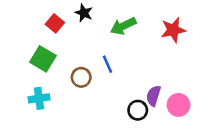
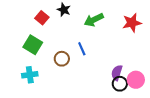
black circle: (138, 110) -> (120, 84), moved

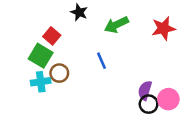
red square: (42, 18) -> (52, 36), moved
brown circle: (62, 59) -> (59, 73), moved
cyan cross: (30, 75) -> (41, 82), moved

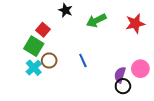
blue line: (101, 61) -> (83, 60), moved
cyan cross: (41, 82) -> (34, 68), turned -35
pink circle: (168, 99) -> (140, 69), moved

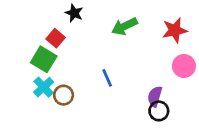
black star: (66, 10) -> (74, 13), moved
brown circle: (49, 60) -> (64, 95), moved
pink circle: (140, 69) -> (184, 66), moved

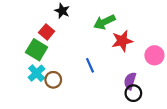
red star: (175, 30) -> (122, 41), moved

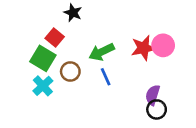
green arrow: (104, 22) -> (102, 52), moved
pink circle: (154, 55) -> (163, 45), moved
brown circle: (53, 80) -> (70, 72), moved

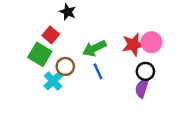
cyan cross: (43, 86) -> (53, 81), moved
black circle: (157, 109) -> (145, 71), moved

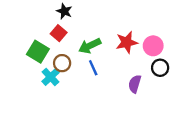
red square: (51, 35) -> (59, 33), moved
pink circle: (151, 42) -> (153, 46), moved
black circle: (145, 71) -> (160, 68), moved

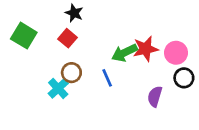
green arrow: (90, 46) -> (124, 53), moved
green square: (38, 52) -> (24, 36), moved

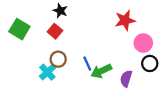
red star: (146, 49) -> (125, 20), moved
green arrow: (124, 53) -> (101, 71), moved

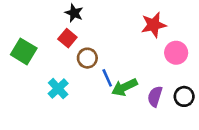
green square: (19, 29) -> (24, 51), moved
brown circle: (58, 59) -> (87, 58), moved
black circle: (150, 63) -> (184, 96), moved

